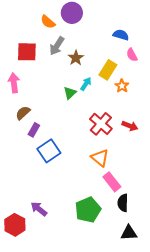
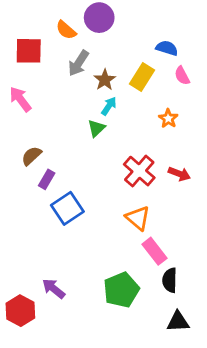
red square: (27, 52) -> (29, 51), moved
yellow rectangle: (108, 70) -> (142, 77), moved
pink arrow: (14, 83) -> (20, 99), moved, turned -30
cyan arrow: (86, 84) -> (109, 106), moved

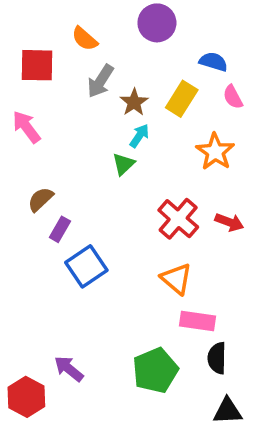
purple circle: (99, 18) -> (157, 23), moved
orange star: (168, 119) -> (215, 152), size x1.5
pink rectangle: (154, 251) -> (198, 321), turned -44

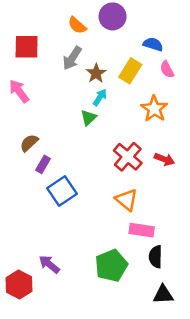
orange semicircle: (85, 39) -> (77, 25), moved

